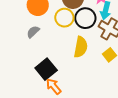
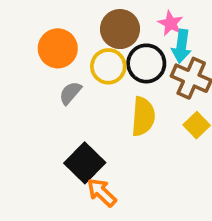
gray semicircle: (33, 32) -> (70, 93), moved

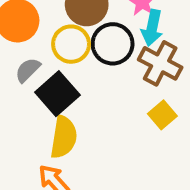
yellow semicircle: (143, 116) -> (64, 137), moved
black square: (85, 163) -> (57, 94), moved

